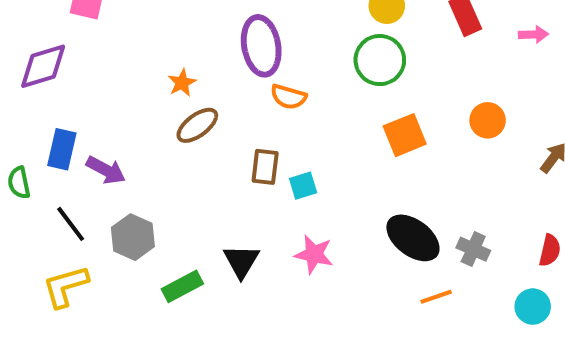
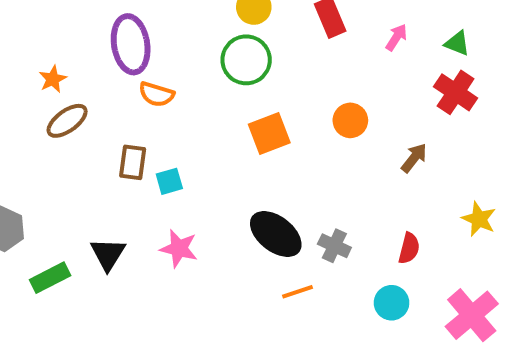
pink arrow: (533, 34) -> (396, 37), turned -56

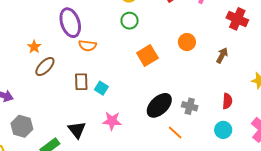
green circle: (246, 60) -> (130, 21), size x0.7
cyan square: (169, 181) -> (101, 88), turned -32
black ellipse: (276, 234) -> (159, 105), turned -72
orange line: (297, 292) -> (175, 132), turned 70

